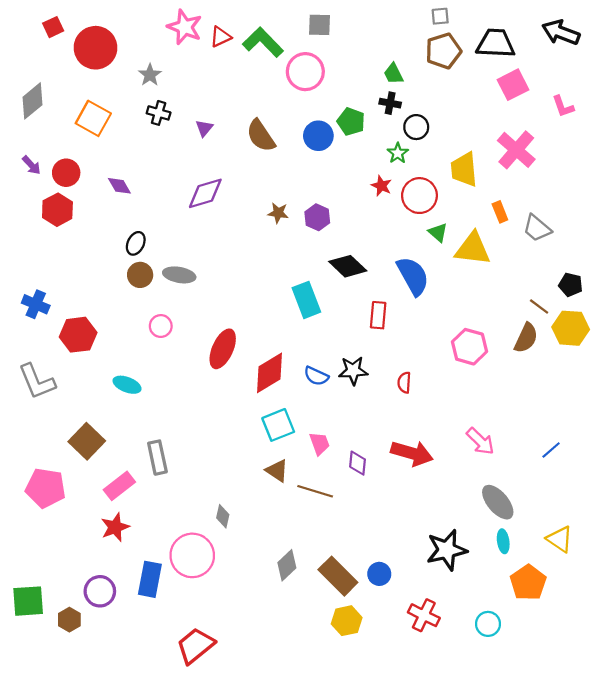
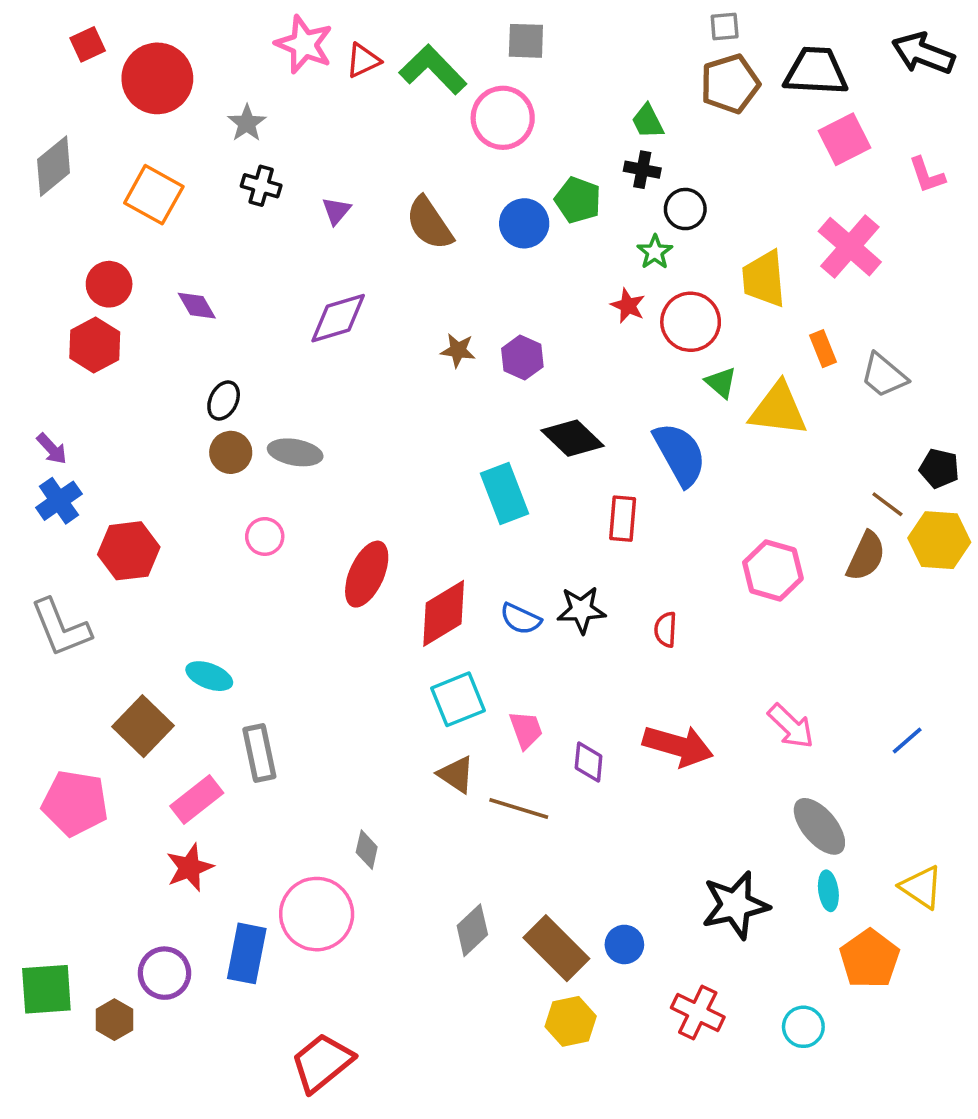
purple arrow: (31, 165) -> (52, 449), moved
blue cross: (36, 304) -> (59, 501), turned 32
cyan ellipse: (127, 385) -> (209, 676), moved

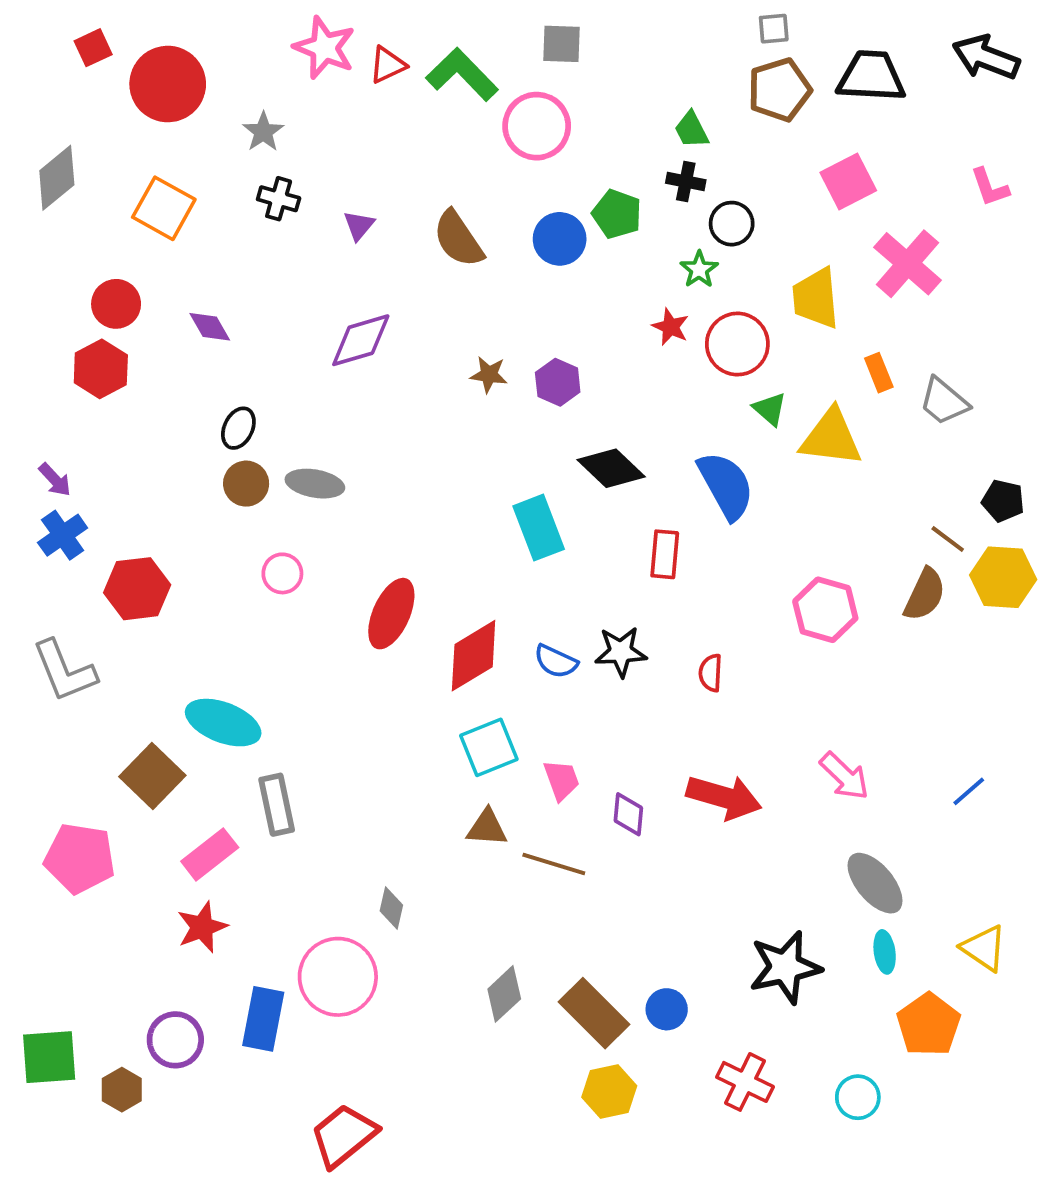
pink square: (844, 139) -> (848, 182), moved
cyan ellipse: (209, 676) -> (223, 723), size x1.5
brown triangle: (456, 774) -> (487, 828), turned -30

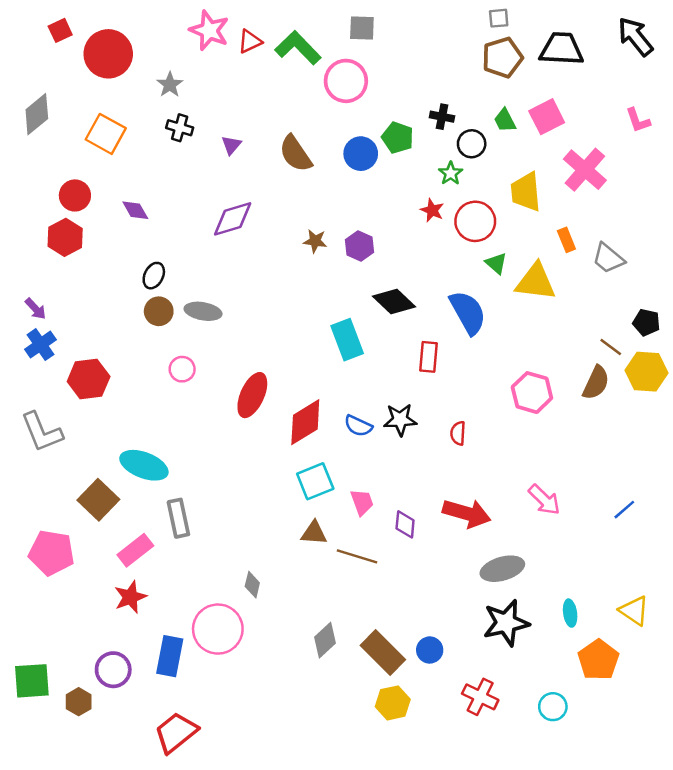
black arrow: (986, 57) -> (635, 37), turned 30
green trapezoid: (691, 130) -> (505, 120), moved
gray ellipse: (875, 883) -> (502, 569), moved, turned -66
red trapezoid: (344, 1135) -> (176, 733), moved

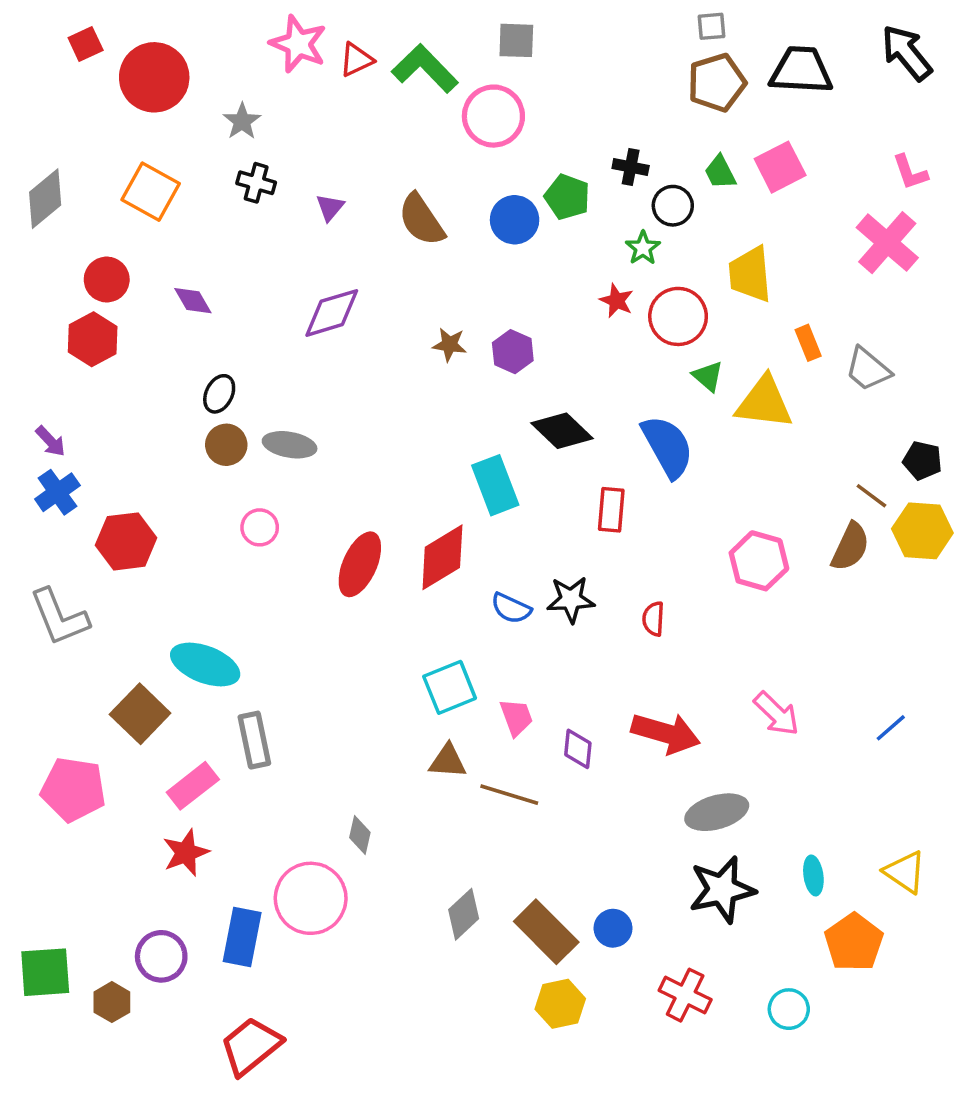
gray diamond: (37, 114) -> (45, 199), moved
pink cross: (585, 170) -> (887, 243), moved
red diamond: (305, 422) -> (442, 557), moved

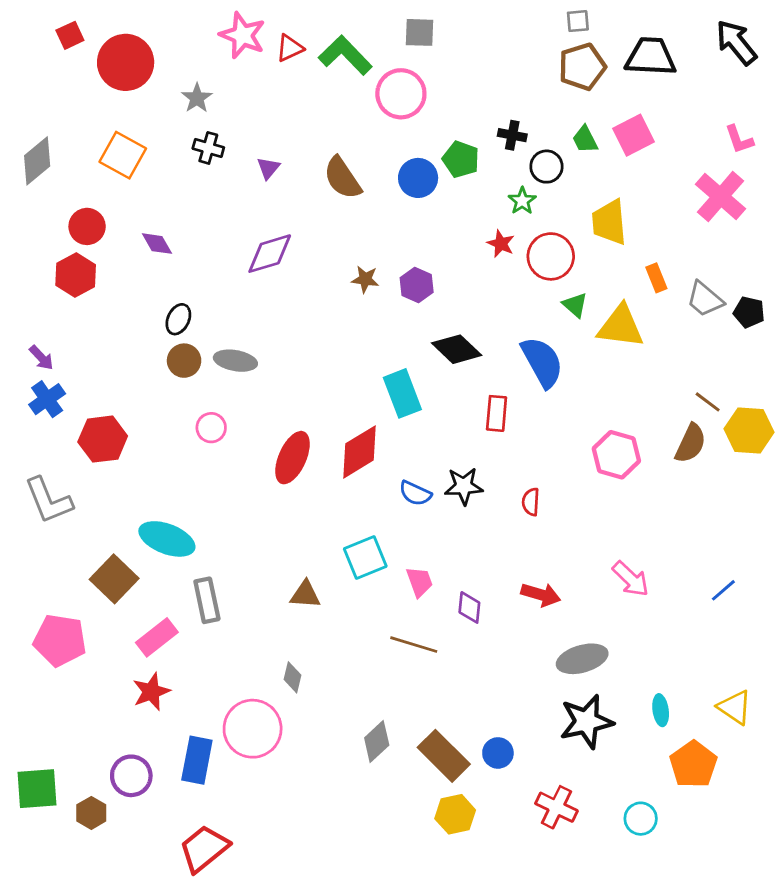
black pentagon: (922, 461) -> (749, 312), moved
red arrow: (666, 733) -> (541, 595), size x0.7
brown triangle: (448, 761) -> (305, 595), moved

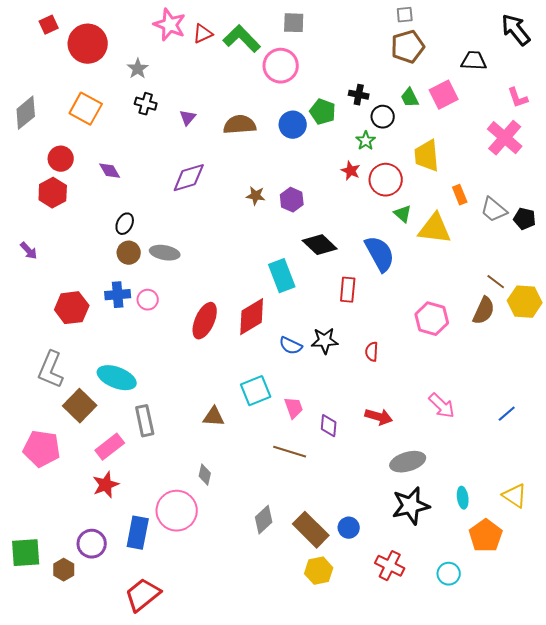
black trapezoid: (651, 57) -> (474, 61), moved, size x0.7
brown semicircle: (342, 178) -> (240, 125), turned 120
blue cross: (47, 399) -> (118, 295), moved, turned 30
gray L-shape: (49, 500) -> (51, 370), moved, turned 45

